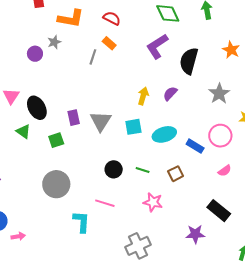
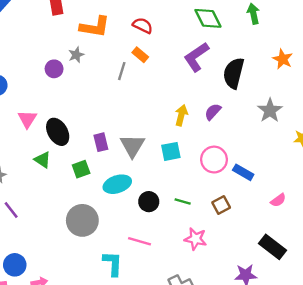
cyan ellipse: (164, 134) -> (117, 184), moved
pink circle: (220, 136) -> (214, 160), moved

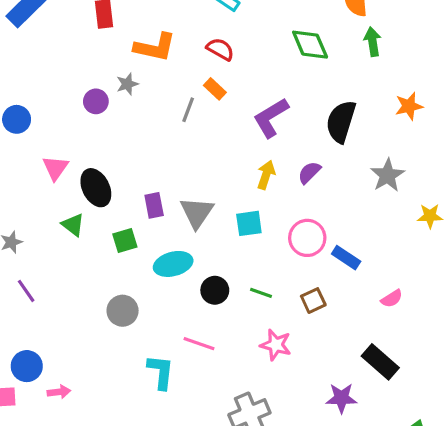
purple L-shape: (196, 57) -> (271, 118), moved
orange star: (283, 59) -> (409, 106), turned 30
gray circle: (82, 220) -> (123, 311), size x0.7

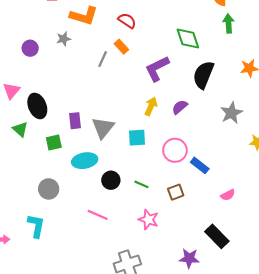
green diamond: (310, 45) -> (188, 38), moved
purple circle: (96, 101) -> (30, 48), moved
cyan L-shape: (161, 372) -> (36, 226), moved

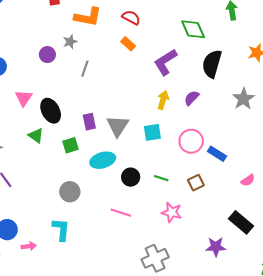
purple circle: (30, 48) -> (47, 55), moved
gray line: (103, 59) -> (85, 69), moved

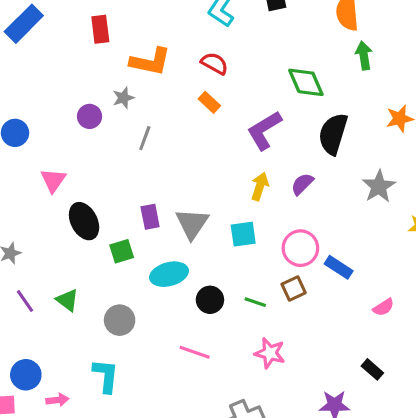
black ellipse: (51, 111) -> (84, 221), moved
green triangle: (36, 136) -> (67, 300), moved
brown square: (196, 183) -> (294, 289), moved
black rectangle: (241, 222) -> (372, 369), size x0.6

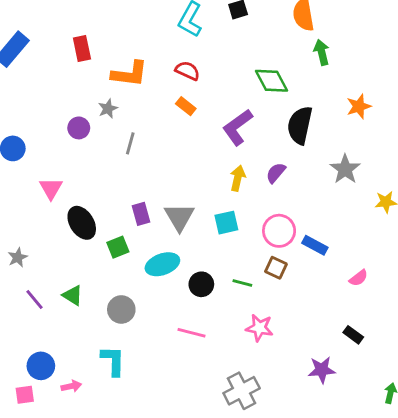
brown square: (294, 289) -> (276, 268), turned -35

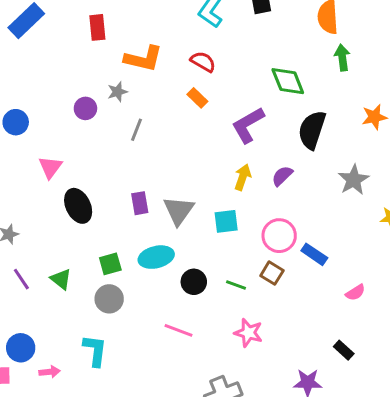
green square: (118, 247) -> (110, 264), moved

